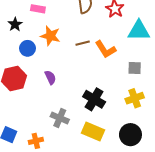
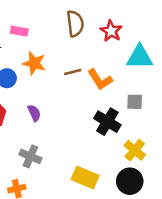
yellow cross: (135, 98) -> (135, 150), moved, turned -30
black cross: (94, 99) -> (107, 122), moved
gray cross: (60, 118) -> (30, 156), moved

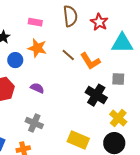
pink rectangle: (19, 31) -> (35, 22), moved
brown line: (73, 72) -> (68, 55), turned 56
purple semicircle: (34, 113) -> (37, 88), turned -40

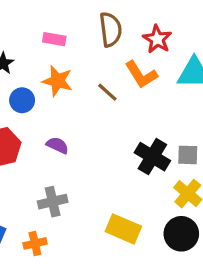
orange L-shape: (90, 61) -> (141, 75), moved
gray square: (118, 79) -> (188, 155), moved
gray cross: (34, 123) -> (53, 202), turned -36

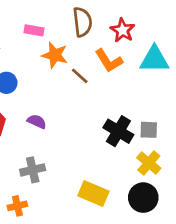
orange star: (57, 81) -> (55, 55), moved

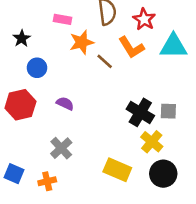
orange star: (55, 55) -> (82, 42), turned -30
yellow cross: (149, 163) -> (152, 142), moved
gray cross: (33, 170) -> (61, 148), turned -30

